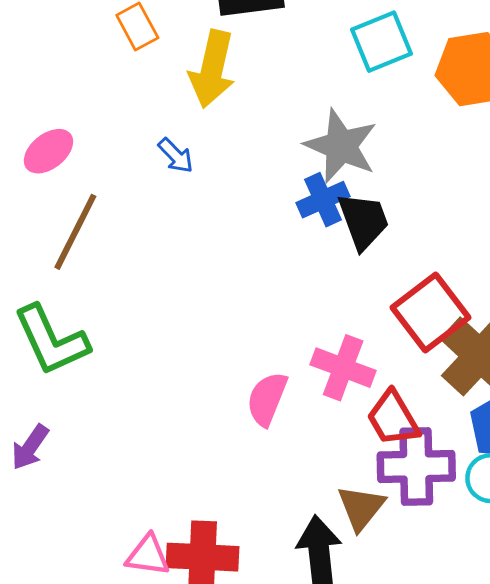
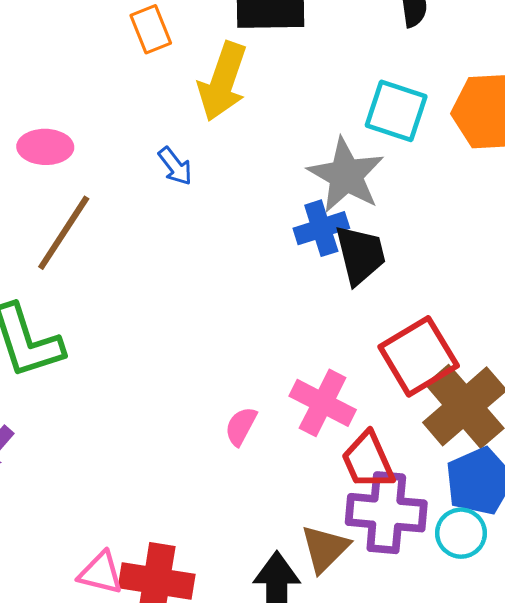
cyan square: (382, 42) -> (396, 111), moved, turned 34
pink ellipse: (48, 151) -> (45, 147), turned 33
pink semicircle: (267, 399) -> (241, 426), size x0.7

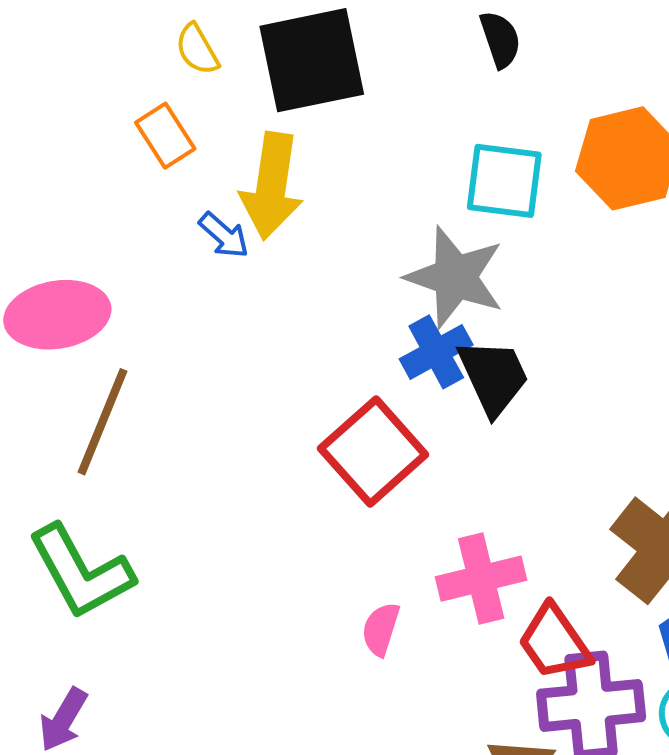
pink ellipse: (45, 147) -> (57, 315), size x1.4
blue arrow: (175, 166) -> (224, 235), moved
red square: (419, 356) -> (373, 451), moved
pink cross: (323, 403) -> (481, 579), turned -30

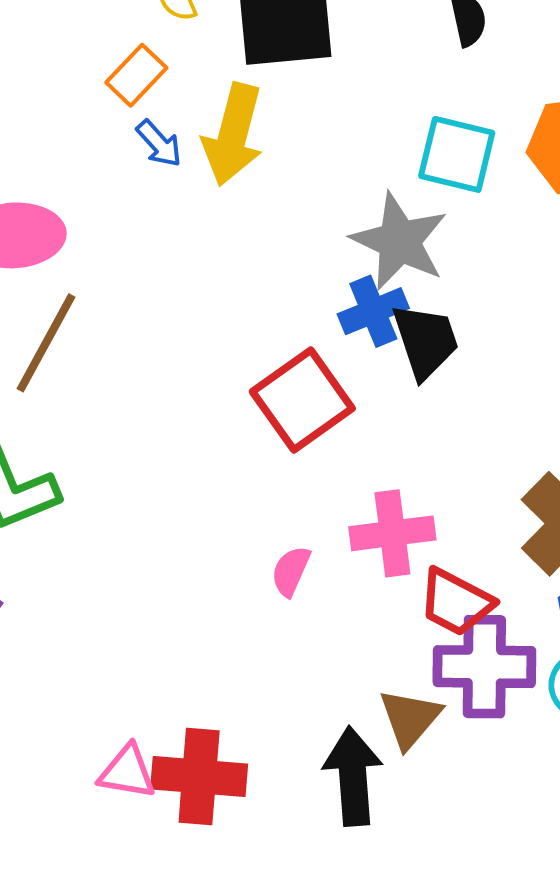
orange rectangle: (165, 136) -> (136, 75), turned 70
blue arrow: (224, 235) -> (159, 144), moved
red trapezoid: (554, 642) -> (456, 602), turned -34

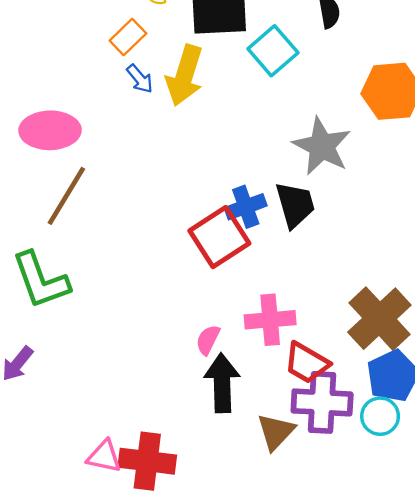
cyan square: (457, 154) -> (273, 51), moved, turned 33
gray star: (399, 241) -> (322, 146), moved
blue cross: (373, 311) -> (246, 207), moved
black arrow: (353, 776) -> (222, 383), moved

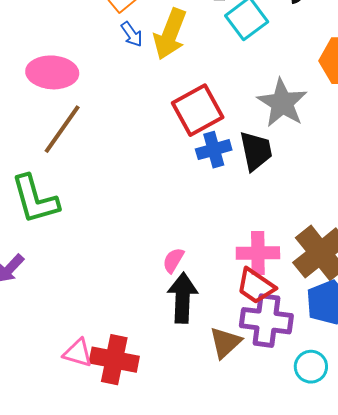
red square: (219, 237) -> (198, 110), moved
pink cross: (270, 320) -> (258, 253), moved
cyan circle: (380, 416) -> (311, 367), moved

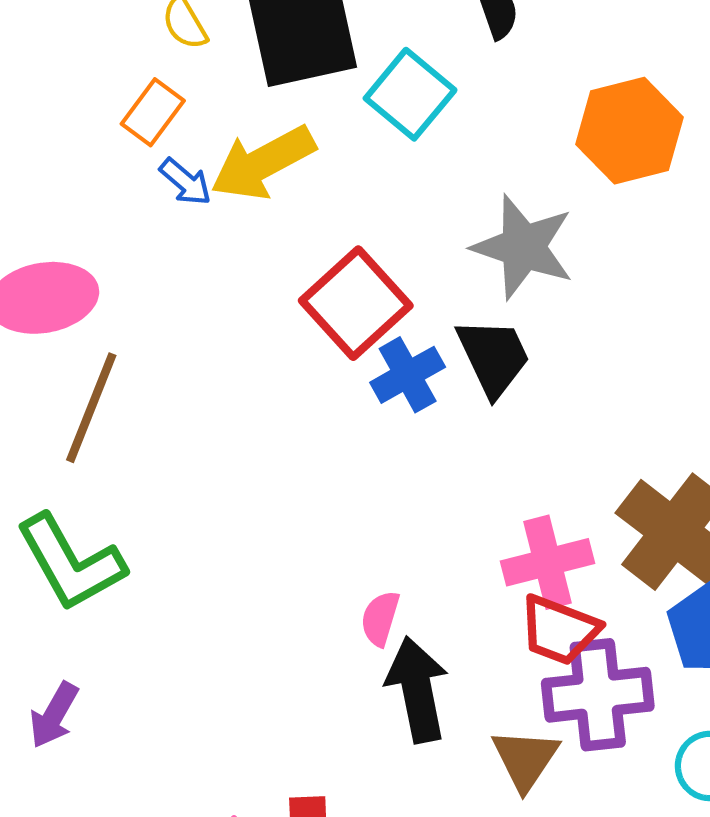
yellow arrow: (170, 34) -> (263, 163), turned 54

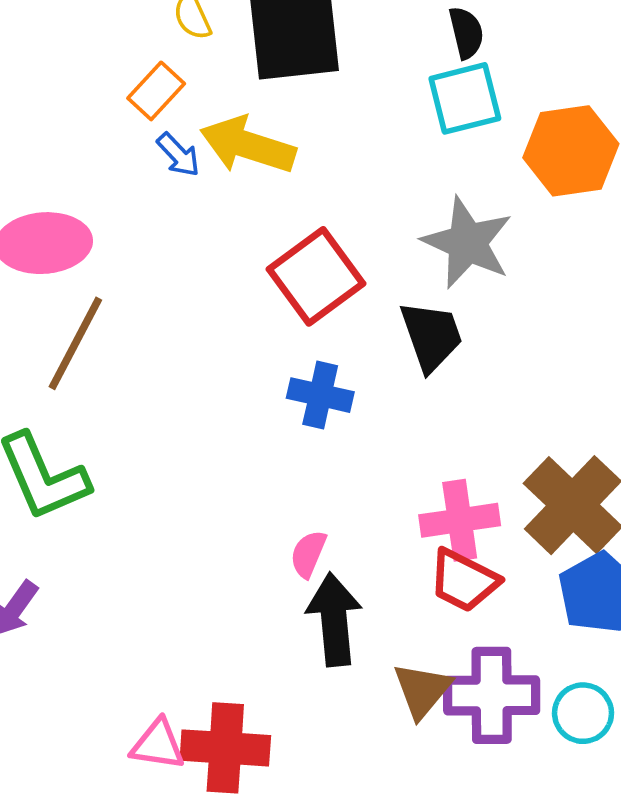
cyan square: (410, 94) -> (465, 98), moved, turned 30
yellow arrow: (263, 163) -> (248, 145), turned 40
blue cross: (408, 375) -> (320, 395), moved, turned 36
purple cross: (598, 695) -> (492, 695), moved

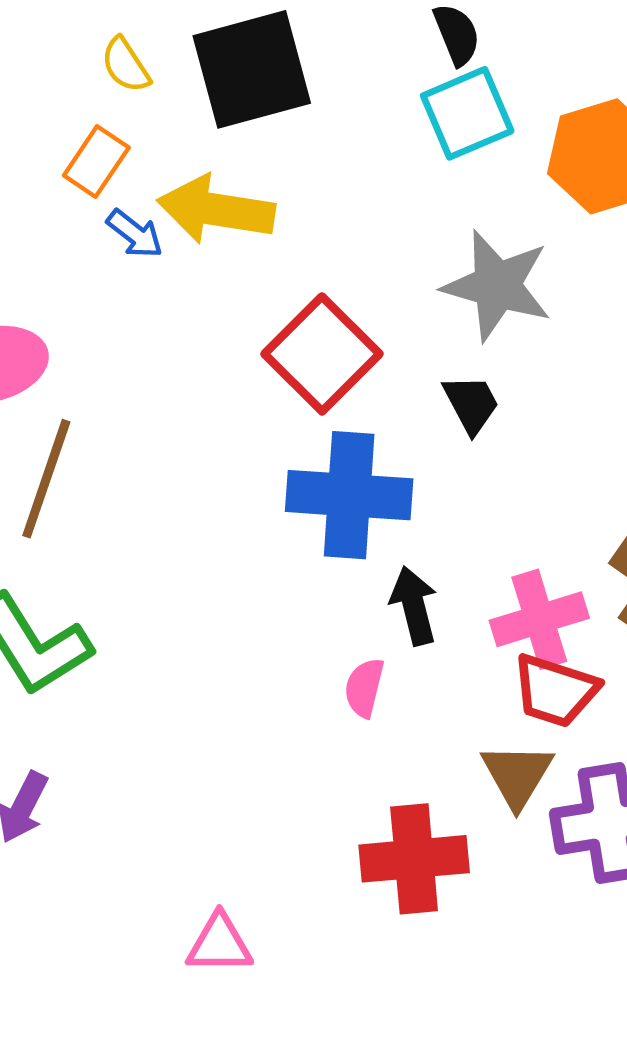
black trapezoid: (431, 336) -> (471, 404), size x0.7
blue cross: (320, 395) -> (349, 495), size x1.6
black arrow: (334, 620) -> (414, 606), moved, size x0.7
brown triangle: (422, 690) -> (517, 775), moved
red cross: (225, 748) -> (414, 859), moved

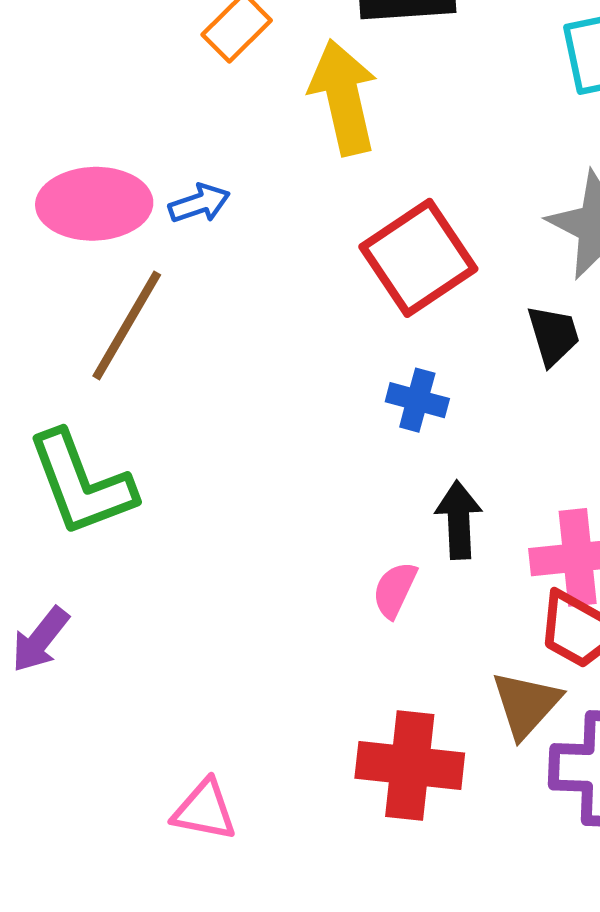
yellow arrow: (216, 210) -> (344, 97), turned 57
blue arrow: (135, 234) -> (199, 203), moved, turned -68
blue cross: (349, 495) -> (417, 400), size x0.5

